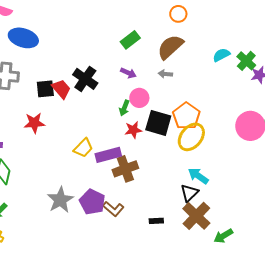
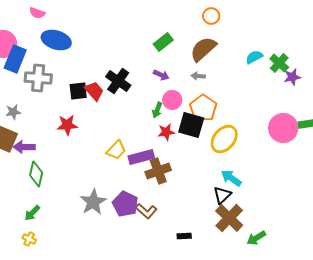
orange pentagon: (186, 116) -> (203, 108), moved
black rectangle: (156, 221) -> (184, 236), moved

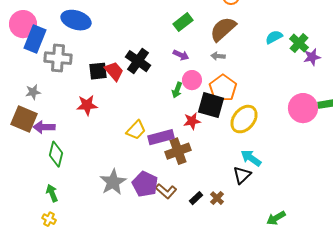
red star: (166, 132) -> (192, 121), moved
green arrow: (32, 213) -> (52, 193), turned 114
brown cross: (229, 218) -> (217, 198), moved, size x0.5
black rectangle: (184, 236) -> (196, 198), moved, turned -40

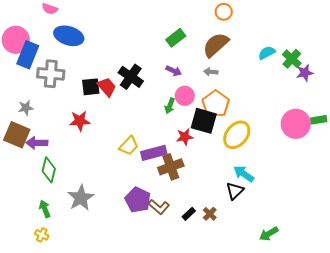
gray star: (113, 182) -> (81, 198), moved

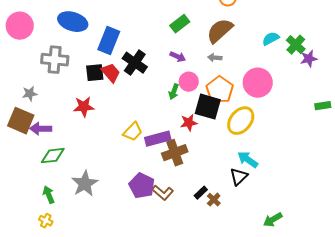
blue rectangle: (28, 55) -> (109, 41), moved
pink circle: (296, 124) -> (258, 83), moved
green diamond: (49, 170) -> (53, 156), turned 70
black rectangle: (189, 214) -> (201, 193), moved

